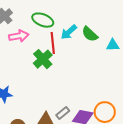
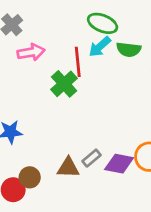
green ellipse: (43, 20) -> (103, 23), moved
green semicircle: (90, 34) -> (129, 49), turned -36

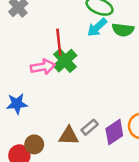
pink arrow: (31, 52) -> (43, 67), moved
red line: (78, 62) -> (59, 42), moved
purple diamond: (119, 164) -> (114, 132), turned -45

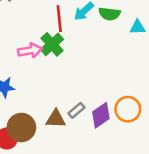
red line: (59, 42) -> (59, 19), moved
brown circle: (34, 144) -> (21, 127), size x1.5

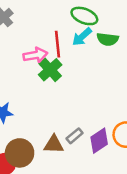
pink arrow: (30, 50) -> (35, 55), moved

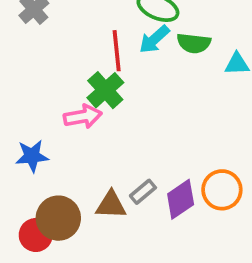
pink arrow: (35, 55) -> (83, 117), moved

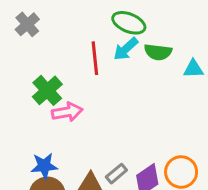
green cross: (105, 90) -> (47, 90), moved
blue star: (32, 156) -> (44, 166), moved

